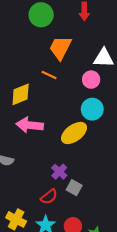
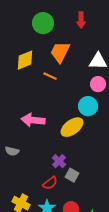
pink circle: (91, 80) -> (98, 84), moved
yellow diamond: (21, 94) -> (25, 60), moved

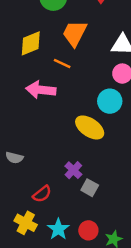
pink arrow: (33, 120) -> (41, 90), moved
yellow ellipse: (72, 127) -> (90, 127), turned 70
red semicircle: (50, 183) -> (42, 194), moved

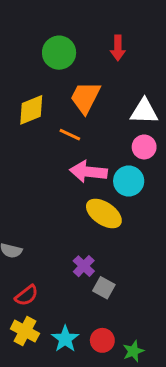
pink arrow: (41, 90) -> (88, 172), moved
red semicircle: (42, 194) -> (27, 295), moved

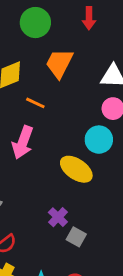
orange line: (70, 135) -> (35, 103), moved
pink arrow: (88, 172) -> (23, 142), moved, turned -76

